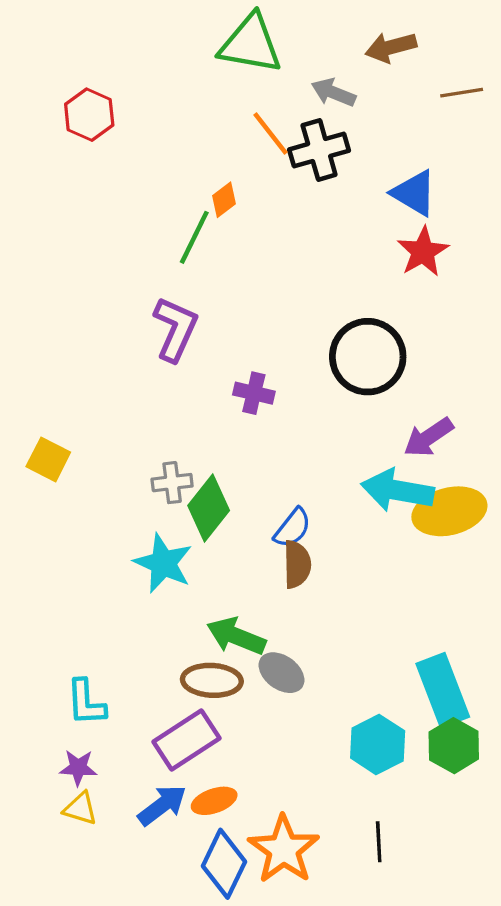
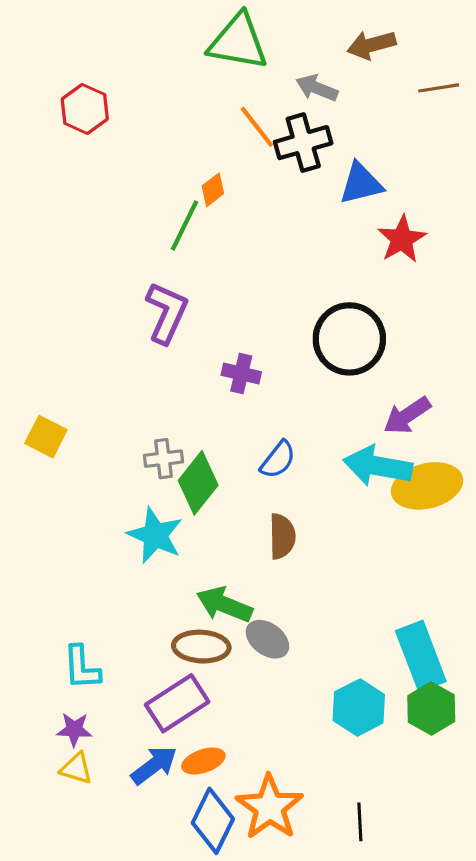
blue triangle: (414, 193) -> (361, 184), moved, turned -45
blue semicircle: (293, 528) -> (278, 460), moved
black line: (379, 842) -> (360, 822), moved

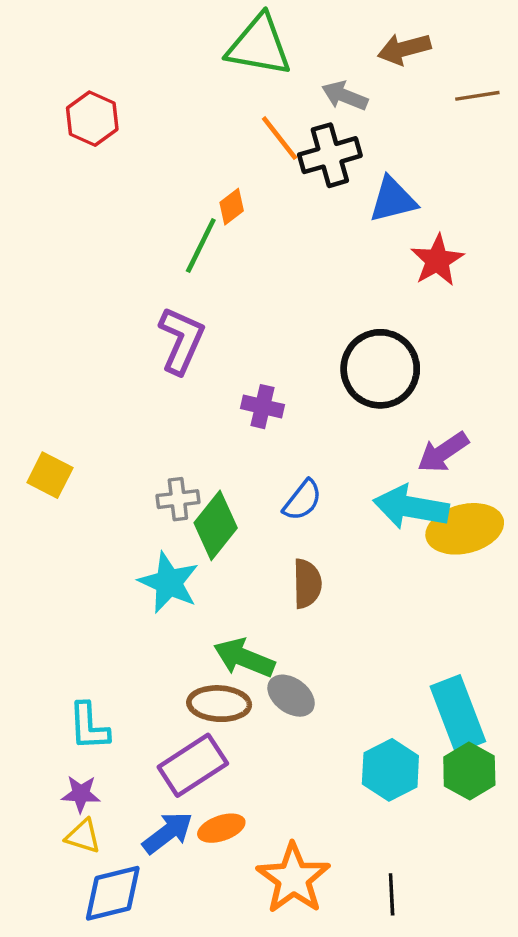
blue diamond: (213, 821) -> (113, 893), moved, turned 50

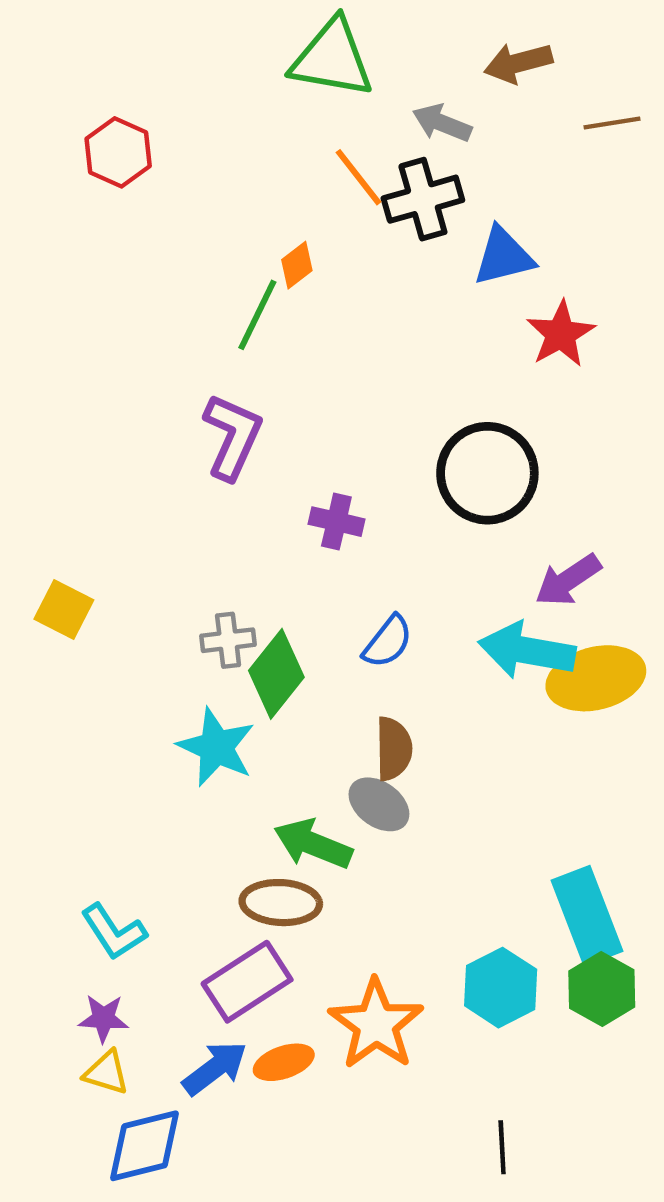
gray ellipse: (291, 696) -> (379, 804), moved
cyan L-shape: (89, 726) -> (114, 932), turned -30
orange star: (293, 878) -> (376, 1024), moved

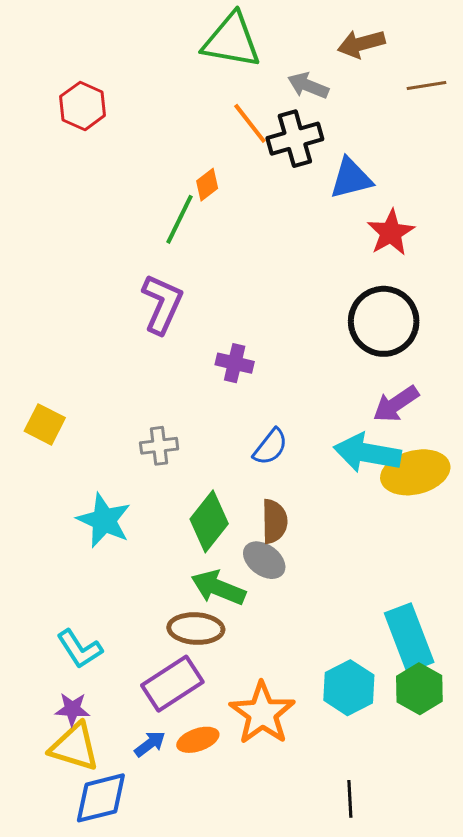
black circle: (487, 473) -> (384, 321), moved
green diamond: (276, 674) -> (209, 521), moved
cyan star: (216, 747) -> (104, 520), moved
blue arrow: (215, 1068) -> (150, 744), size x0.7
yellow triangle: (106, 1073) -> (74, 747), size x1.6

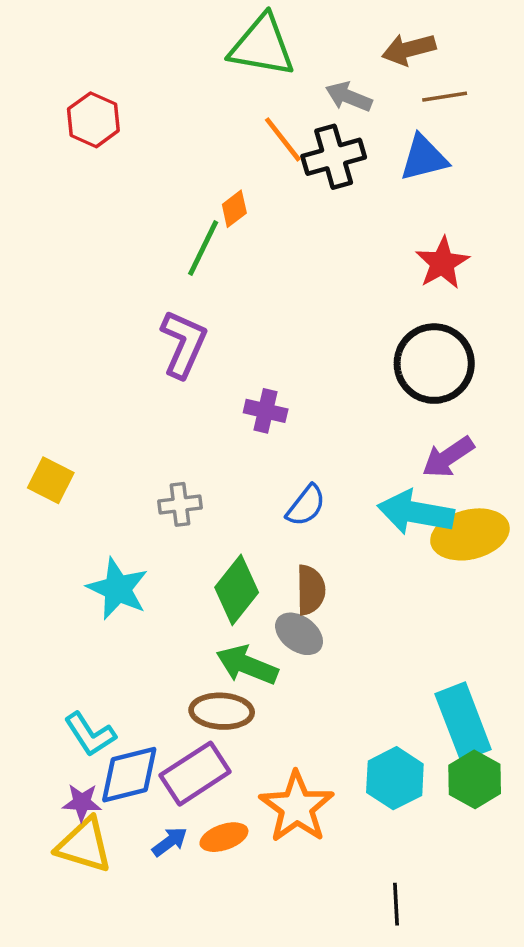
brown line: (426, 86) -> (445, 97), moved
blue triangle: (351, 178) -> (424, 158), moved
blue diamond: (101, 798) -> (129, 775), moved

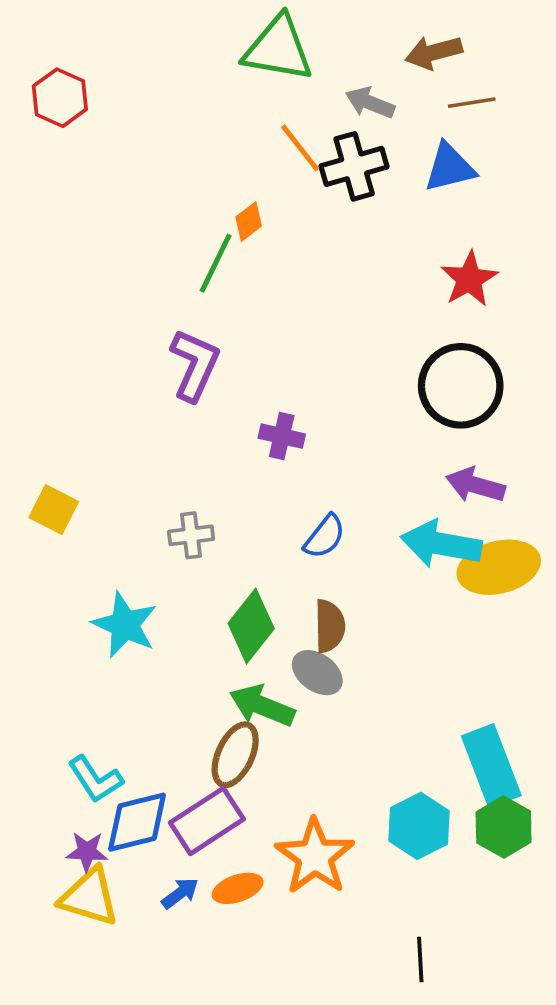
red hexagon: (93, 120) -> (60, 98), moved
purple arrow: (448, 457) -> (475, 485), turned 50
brown ellipse: (222, 711) -> (235, 755), turned -68

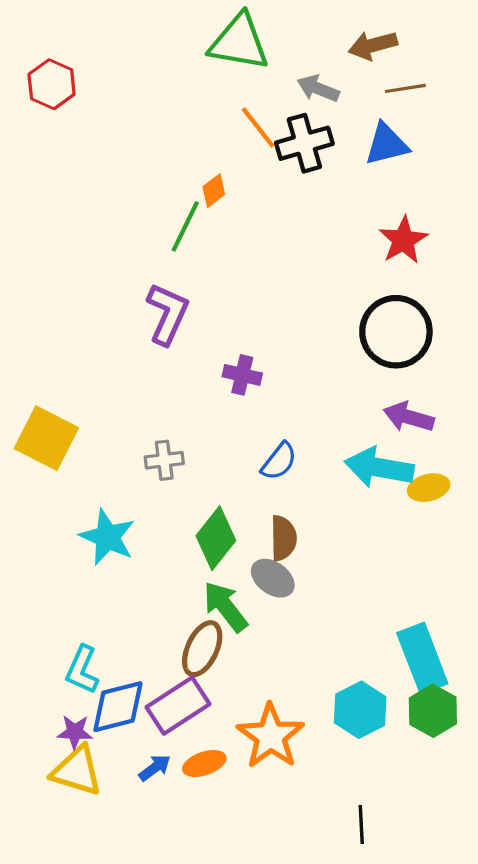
yellow square: (54, 510) -> (46, 438), size x1.5
yellow ellipse: (499, 567) -> (429, 488), size x0.6
green arrow: (262, 706) -> (225, 607), turned 30
cyan L-shape: (95, 779) -> (82, 670), turned 57

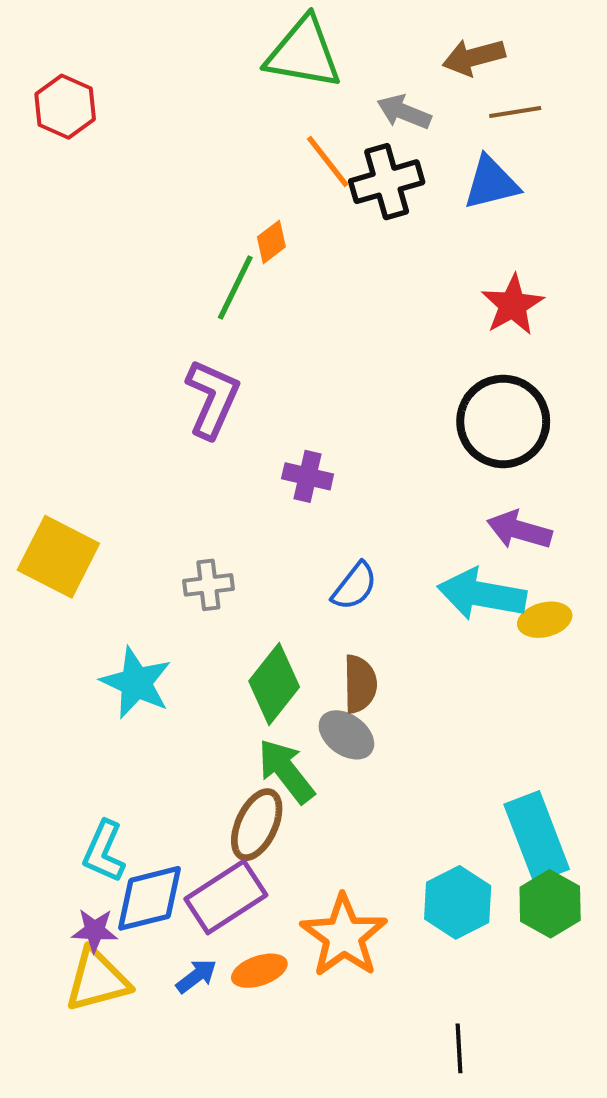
yellow triangle: (77, 771) -> (97, 980), turned -32

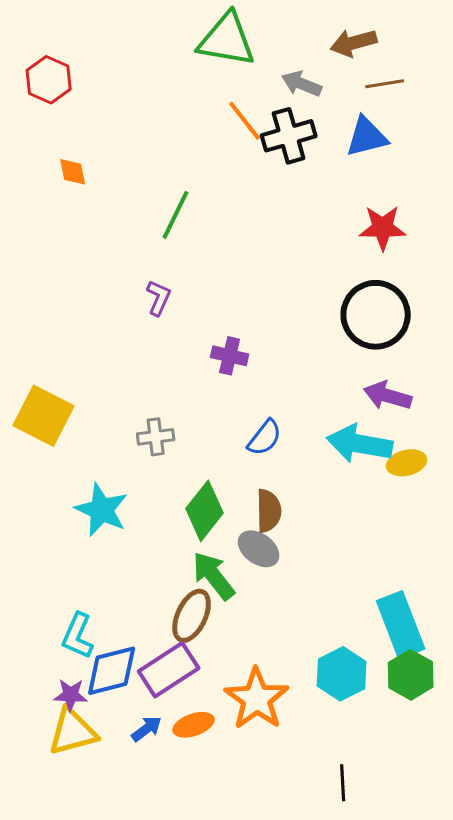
orange diamond: (271, 242) -> (73, 172), moved, turned -64
red star: (513, 305) -> (383, 228), turned 30
purple L-shape: (212, 399) -> (159, 298), size x0.6

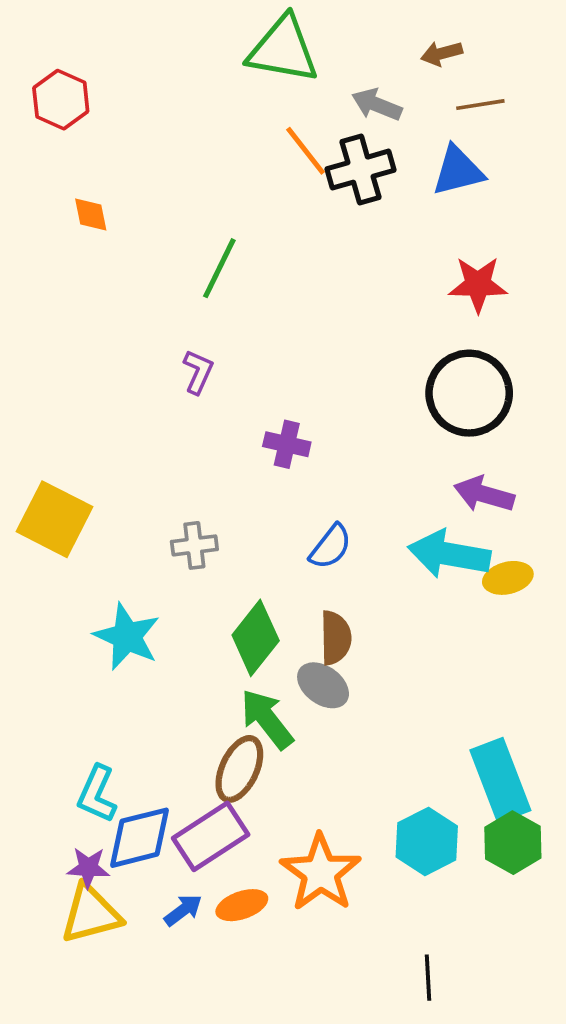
brown arrow: (354, 43) -> (442, 53), size x0.7

